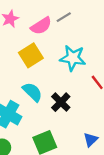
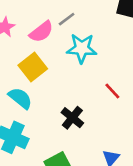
cyan star: (73, 58) -> (82, 48), moved
cyan semicircle: (32, 92) -> (20, 98), moved

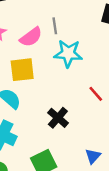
gray line: (67, 19) -> (55, 26), turned -63
yellow square: (33, 67) -> (22, 70), turned 30

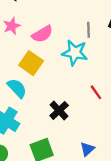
gray line: (55, 26) -> (88, 30), moved
yellow square: (22, 70) -> (31, 63), turned 35

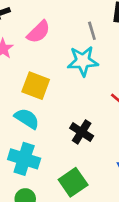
pink semicircle: (42, 34) -> (39, 32), moved

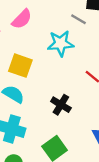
gray line: (92, 31) -> (79, 19), moved, turned -42

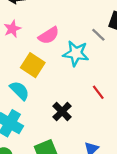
pink semicircle: (22, 19) -> (49, 35), moved

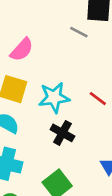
cyan star: (76, 53) -> (54, 97), moved

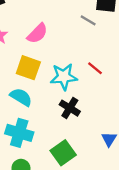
red line: (98, 99) -> (95, 68), moved

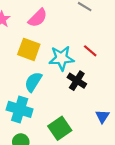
cyan semicircle: (21, 97) -> (33, 82), moved, turned -90
black cross: (70, 108) -> (77, 81), moved

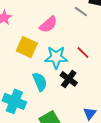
pink semicircle: (38, 18) -> (48, 24), moved
cyan semicircle: (33, 82) -> (40, 82), moved, turned 120

